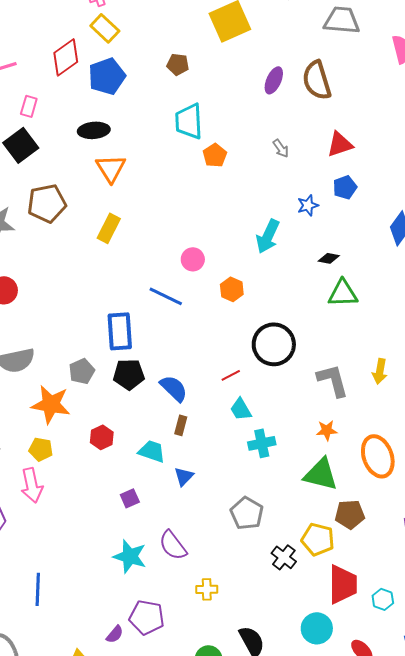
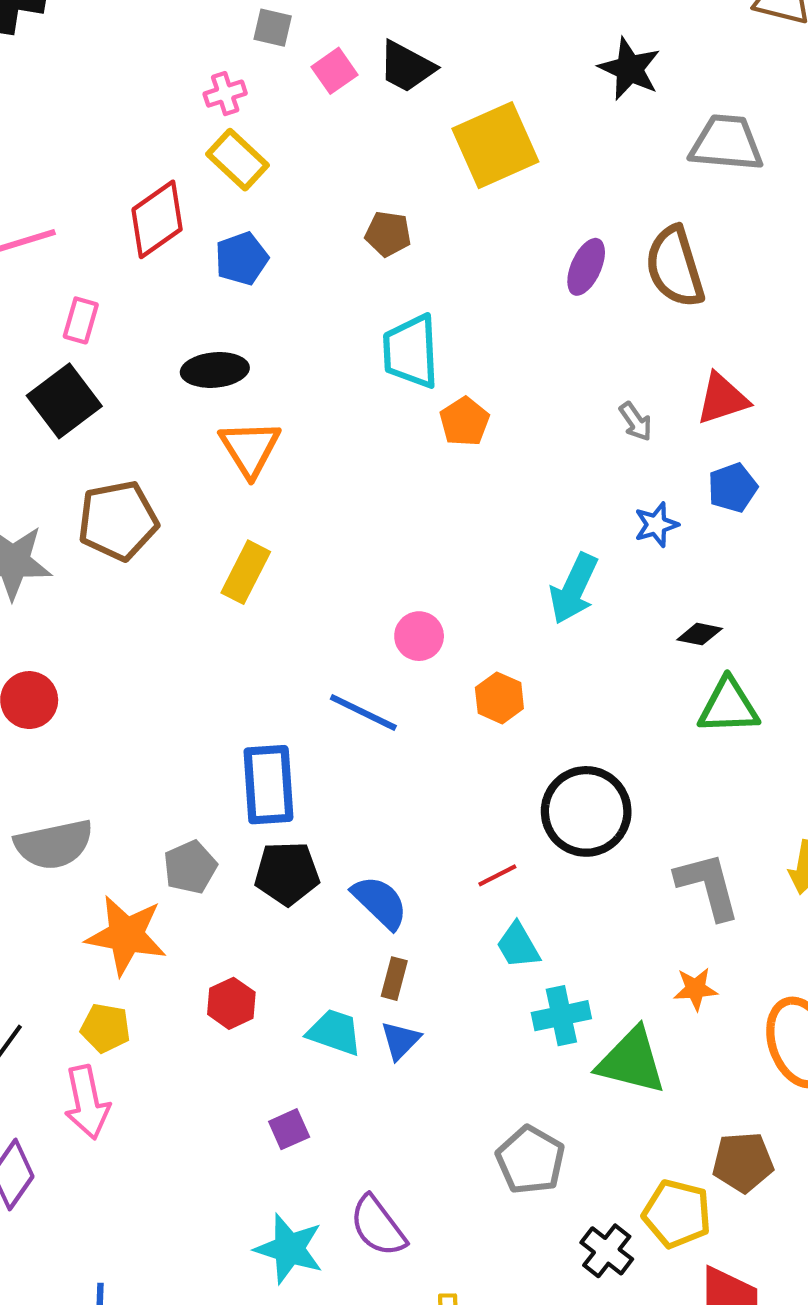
blue pentagon: (107, 76) -> (242, 259), size x0.7
gray arrow: (281, 148) -> (636, 422), moved
green triangle: (321, 474) -> (632, 1061), moved
blue triangle: (184, 476) -> (400, 1040), moved

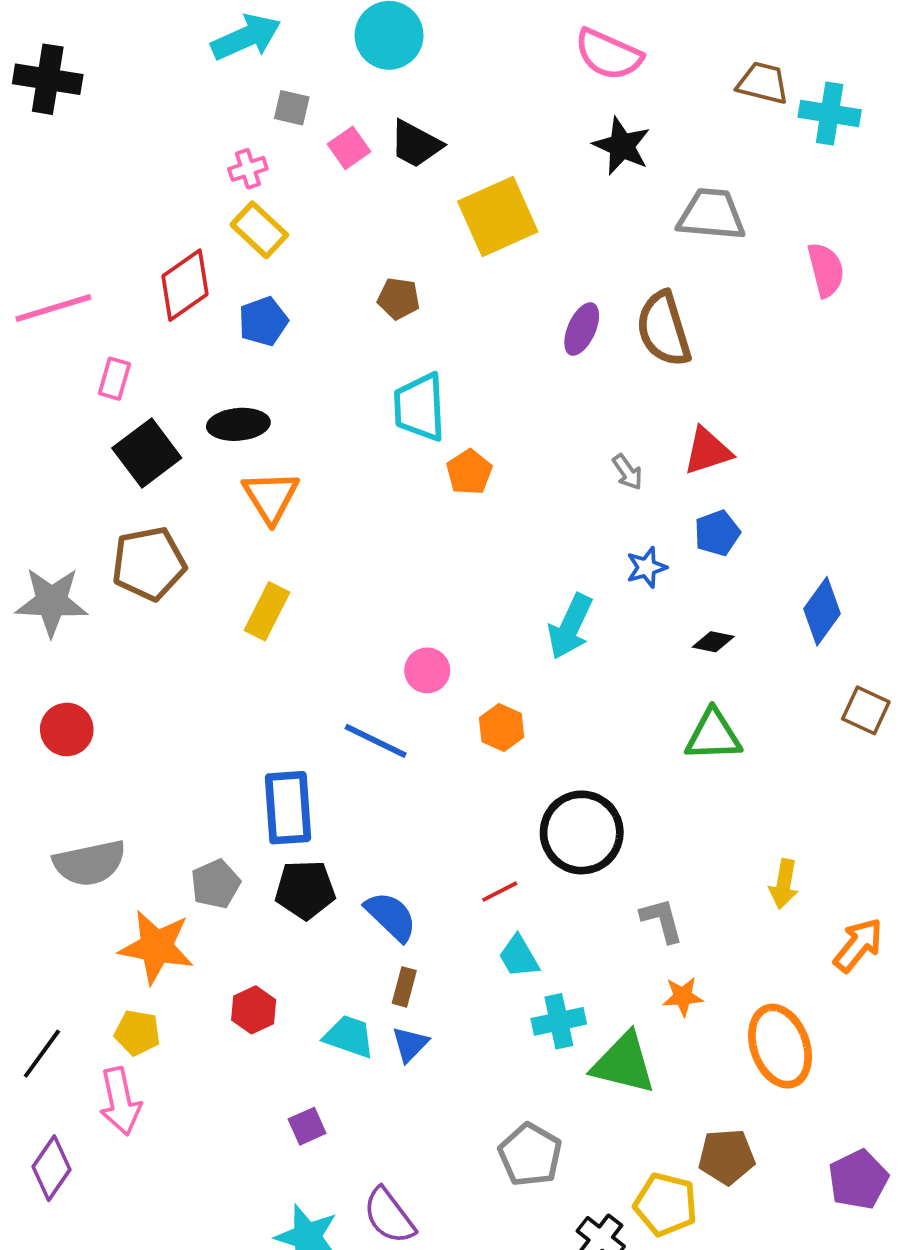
black square: (64, 401) -> (147, 453), moved
black diamond: (700, 634) -> (713, 642), moved
gray L-shape: (708, 886) -> (662, 920), moved, size x0.7

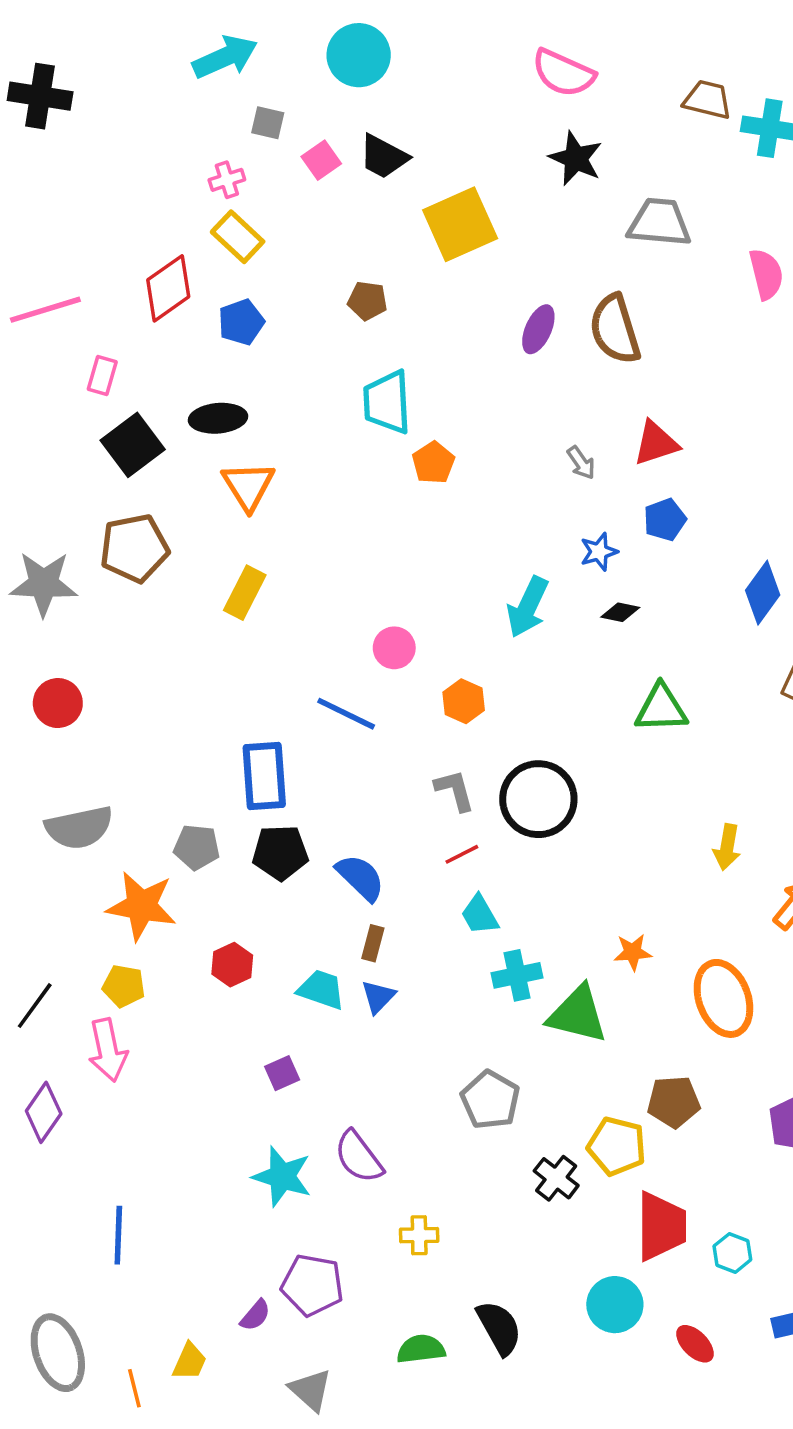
black diamond: (713, 642) -> (620, 612), moved
gray pentagon: (216, 884) -> (197, 847), turned 30
gray L-shape: (662, 920) -> (455, 790), moved

